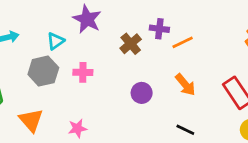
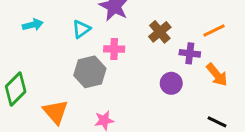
purple cross: (159, 29) -> (190, 53), moved
gray hexagon: (43, 71) -> (90, 72), moved
pink cross: (83, 72) -> (114, 49), moved

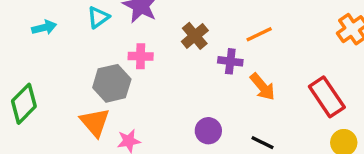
cyan triangle: (81, 29) -> (98, 17), moved
purple circle: (171, 83) -> (208, 131), moved
orange triangle: (56, 112) -> (95, 122), moved

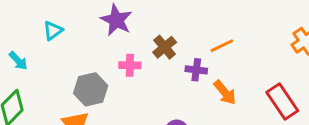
cyan triangle: (98, 17) -> (53, 31), moved
cyan arrow: (44, 27) -> (18, 61), moved, turned 60
pink cross: (141, 56) -> (130, 65), moved

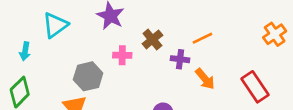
cyan triangle: (53, 31) -> (55, 25), size x1.5
cyan arrow: (18, 61) -> (25, 51), turned 54

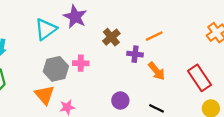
cyan triangle: (55, 25) -> (46, 29), moved
pink cross: (122, 55) -> (81, 63), moved

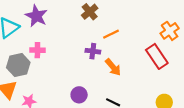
brown cross: (111, 37) -> (90, 12), moved
pink cross: (81, 63) -> (37, 50), moved
red rectangle: (200, 78) -> (157, 56), moved

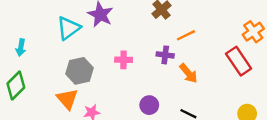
pink cross: (37, 50) -> (124, 60), moved

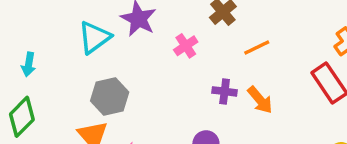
purple cross: (165, 55) -> (225, 91), moved
pink cross: (124, 60) -> (186, 46), moved, turned -35

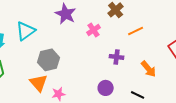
cyan triangle: (94, 37) -> (26, 31), moved
orange arrow: (260, 100) -> (149, 69), moved

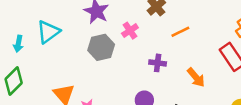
gray hexagon: (49, 60) -> (101, 47), moved

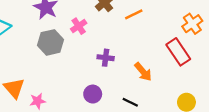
orange line: (180, 32) -> (134, 14), moved

